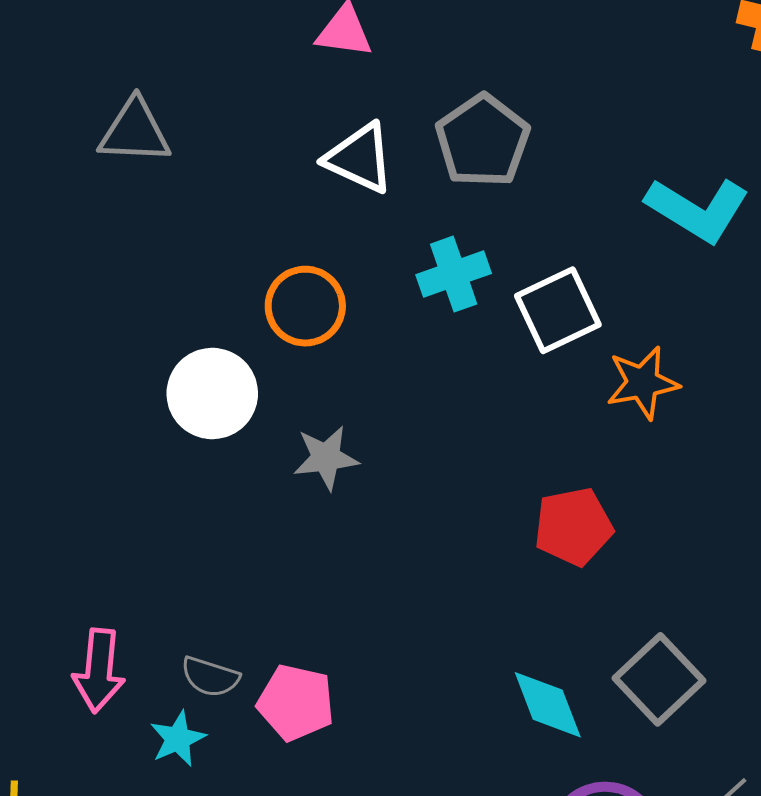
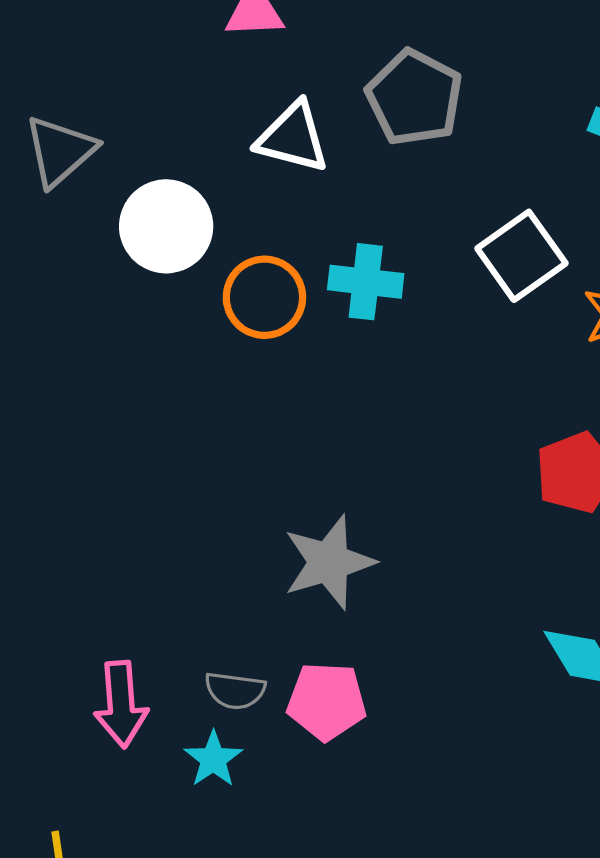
gray triangle: (135, 131) -> (60, 151), turned -34
cyan cross: (454, 274) -> (366, 282), moved, turned 36
white circle: (212, 394) -> (166, 226), moved
gray star: (326, 458) -> (329, 562), moved, size x1.4

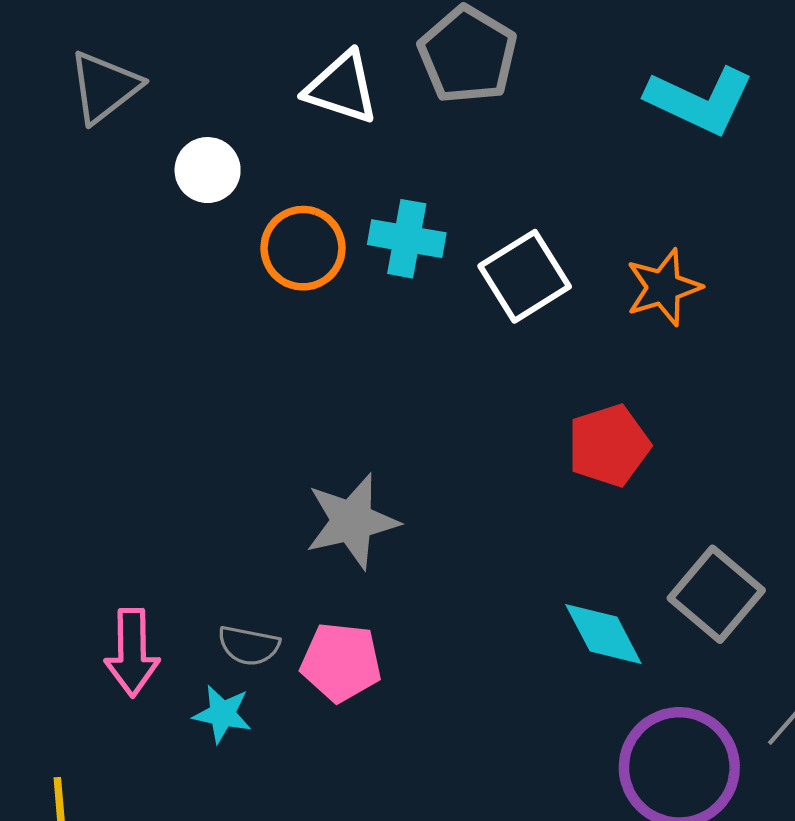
white circle: (166, 226) -> (208, 170), size x0.7
white square: (521, 256) -> (525, 276), moved
cyan star: (213, 759) -> (222, 714), turned -30

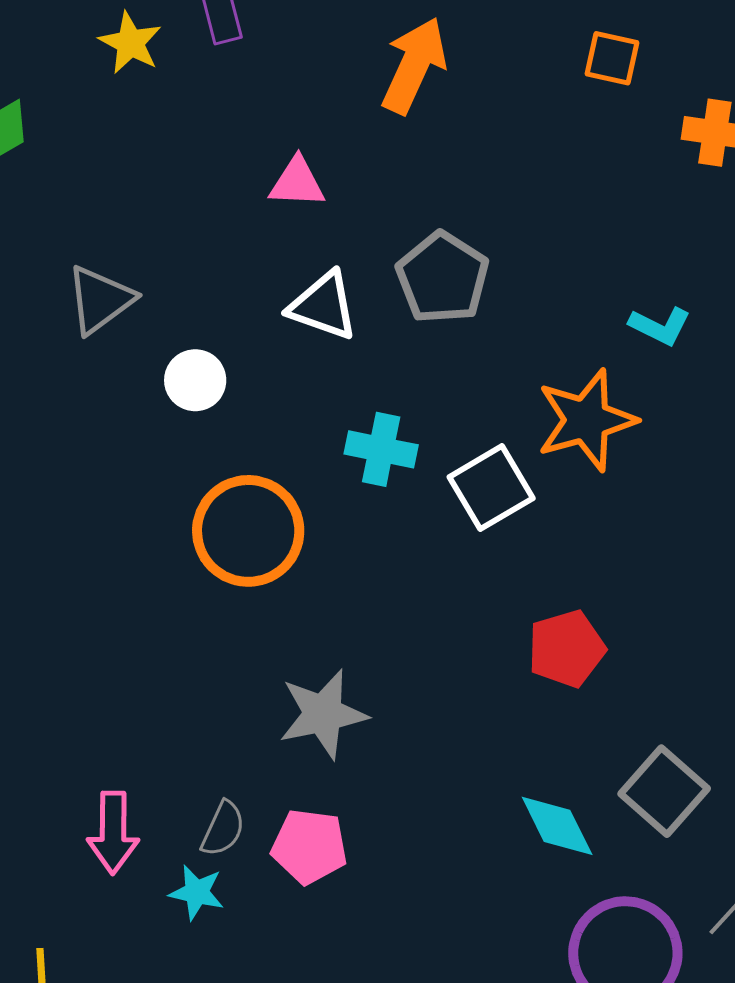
cyan L-shape: (700, 100) -> (660, 326), size x0.6
orange circle: (303, 248) -> (248, 531), moved, size x1.4
orange star: (663, 287) -> (586, 420), moved, size x1.4
gray semicircle: (249, 646) -> (223, 829), turned -78

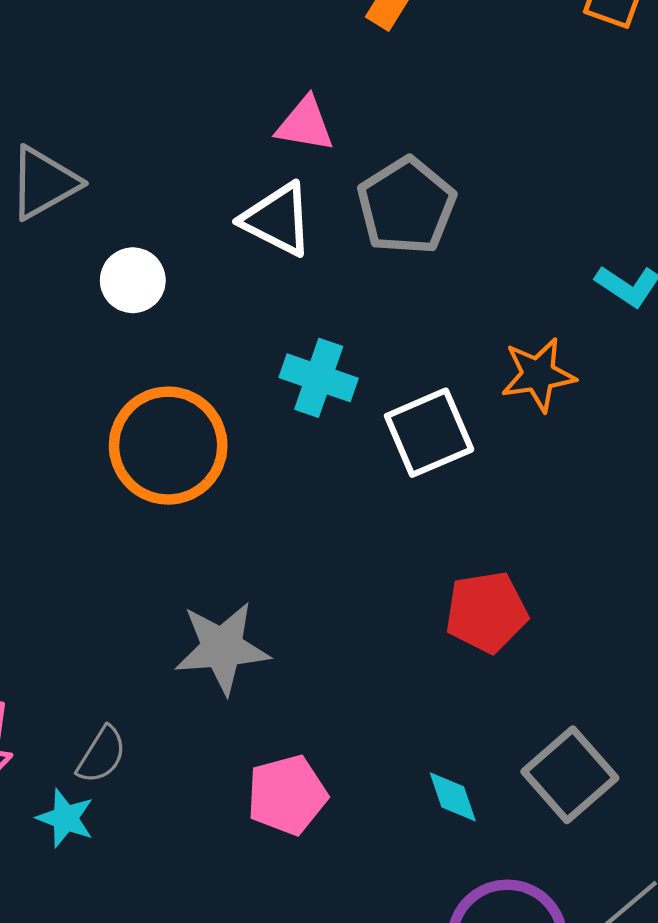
pink triangle: (297, 183) -> (305, 124), moved
orange star: (586, 420) -> (538, 375), size x0.7
cyan diamond: (557, 826) -> (453, 797), size x0.7
pink pentagon: (309, 846) -> (287, 795), moved, turned -30

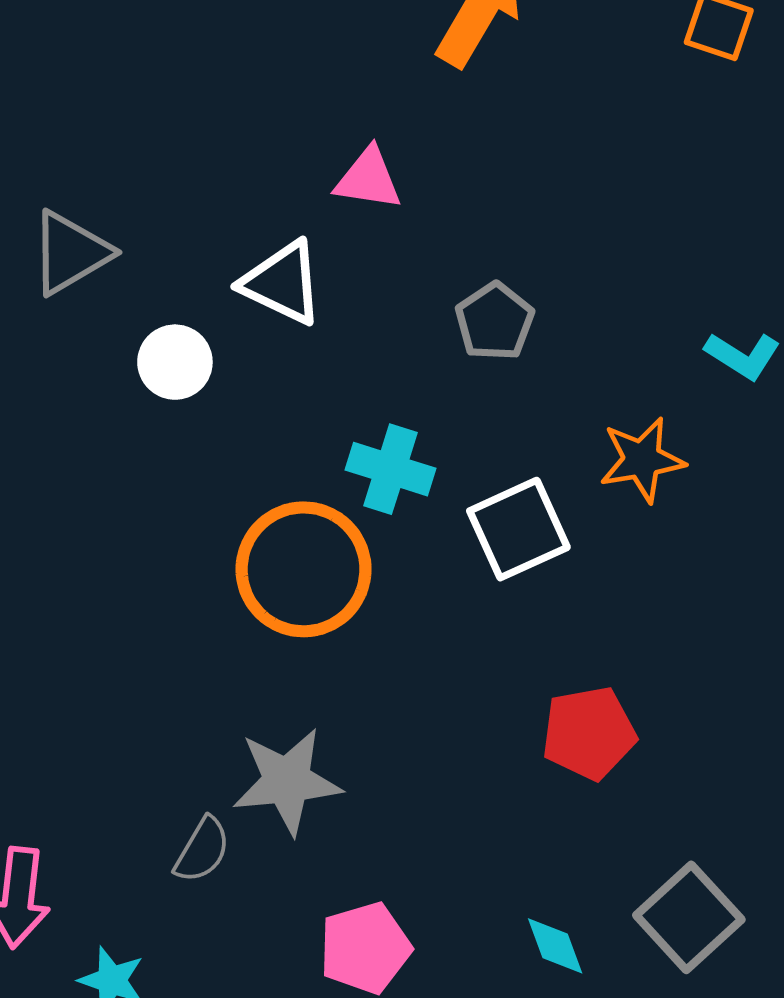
gray pentagon: (406, 206) -> (495, 321), moved, size x0.7
white triangle: (277, 219) -> (282, 283), moved
orange circle: (168, 446) -> (304, 569), moved
gray semicircle: (102, 755) -> (202, 850), moved

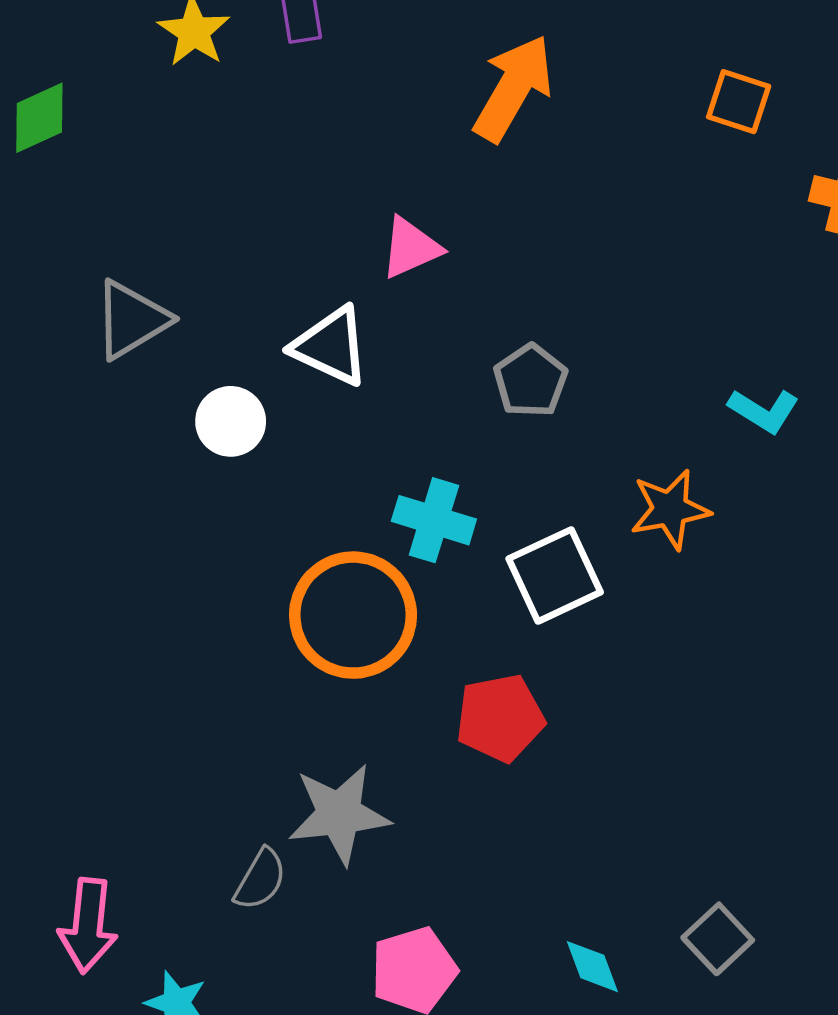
pink triangle: (368, 179) -> (411, 248), turned -32
red pentagon: (589, 733) -> (500, 718), moved
gray square: (689, 917) -> (718, 939), size x0.7

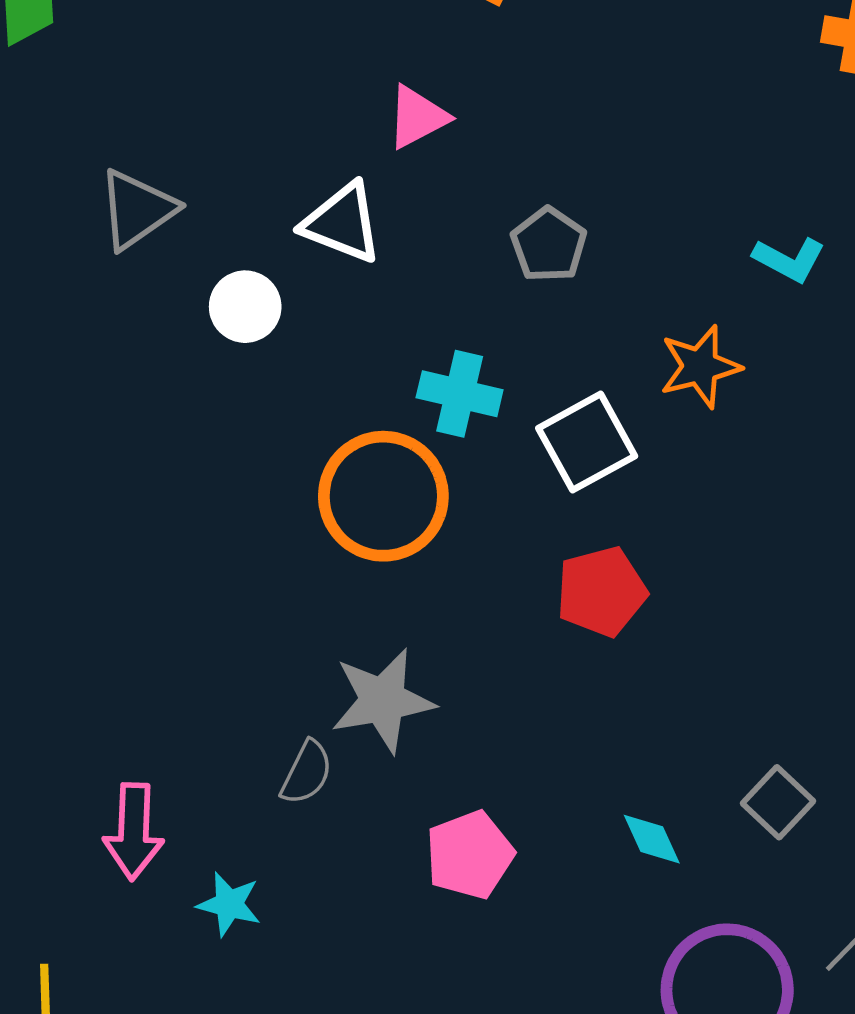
red pentagon: (500, 718) -> (601, 592), moved

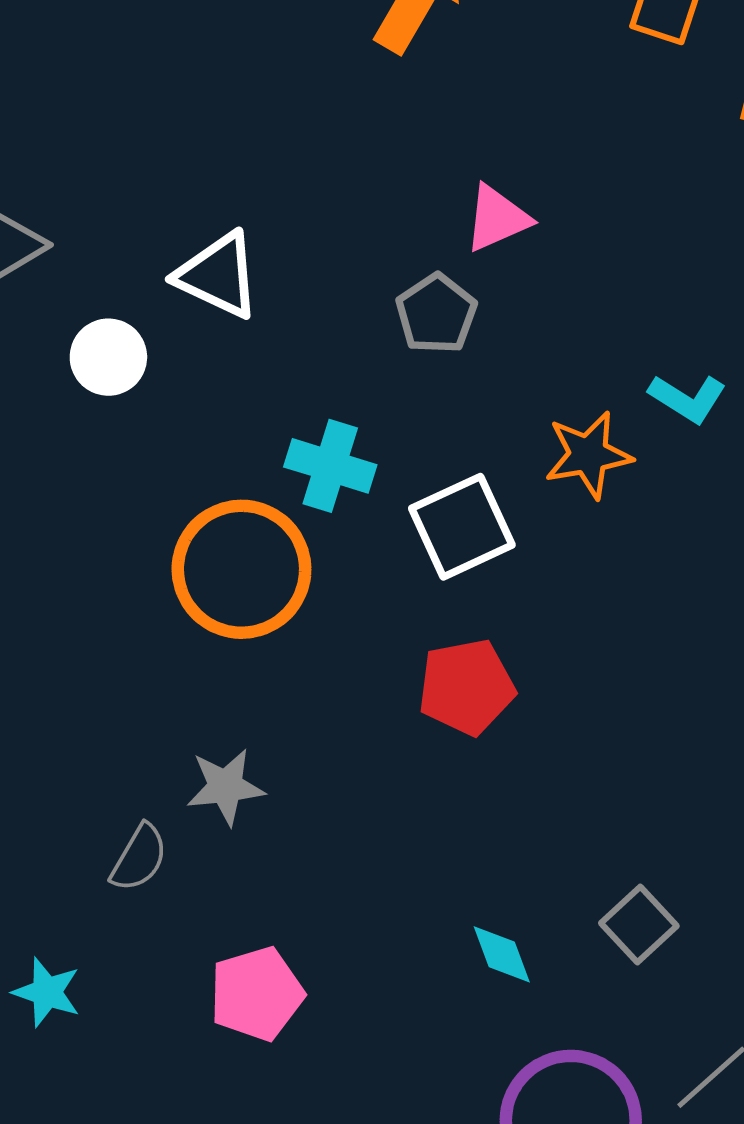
pink triangle: (417, 117) -> (497, 218), moved
cyan L-shape: (789, 260) -> (687, 398), moved
gray star: (383, 700) -> (226, 787), size x0.7
pink pentagon: (470, 855) -> (257, 994), moved

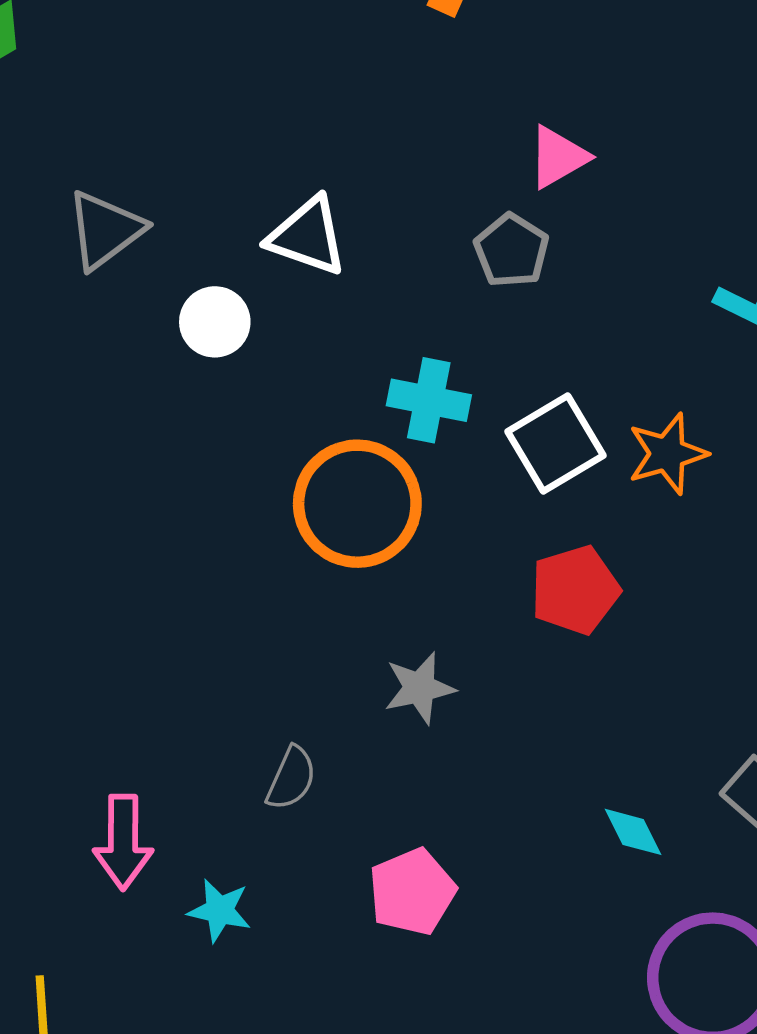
orange star: (588, 455) -> (667, 454), moved
gray star: (226, 787) -> (419, 688), moved

